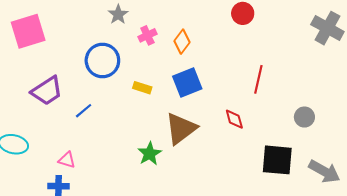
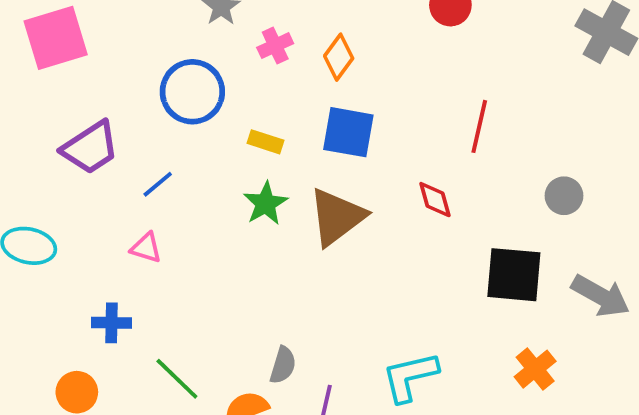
blue square: (187, 82) -> (348, 132), turned 32
green star: (150, 154) -> (266, 203), moved
pink triangle: (67, 160) -> (146, 248), moved

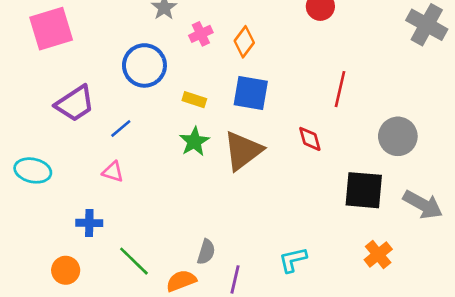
gray circle: (564, 196) -> (398, 136), size x1.5
cyan L-shape: (410, 377) -> (293, 260), size x0.7

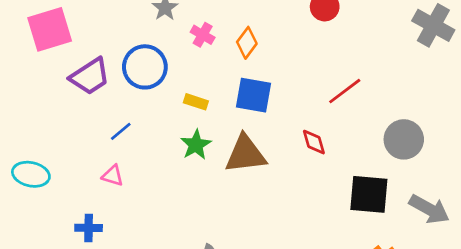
pink cross: (201, 34) -> (203, 35), turned -35
red line: (340, 89) -> (345, 91), turned 40
purple trapezoid: (75, 104) -> (90, 76), moved
brown triangle: (243, 151) -> (246, 154), turned 30

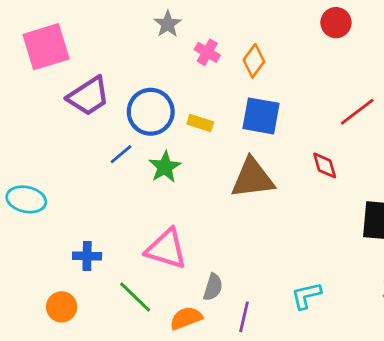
blue circle: (145, 67) -> (151, 112), moved
green star: (196, 145) -> (165, 167), moved
pink triangle: (113, 176) -> (166, 249), moved, size x1.8

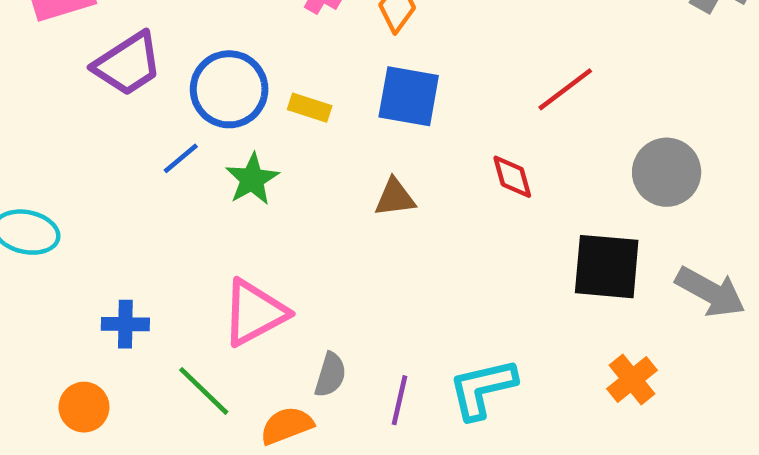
brown triangle: (253, 178) -> (395, 198), size x0.6
pink triangle: (166, 249) -> (254, 313), turned -45
cyan L-shape: (306, 296) -> (482, 389), size x1.4
purple line: (244, 317) -> (399, 400), moved

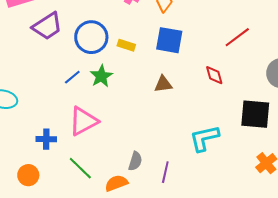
blue line: (181, 158) -> (72, 77), moved
pink triangle: (254, 313) -> (83, 121), moved
cyan L-shape: (482, 389) -> (204, 138), moved

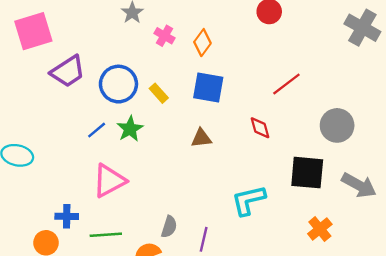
yellow rectangle: (126, 45) -> (159, 93), turned 30
blue cross: (46, 139) -> (67, 216), moved
green line: (80, 168) -> (106, 235), turned -48

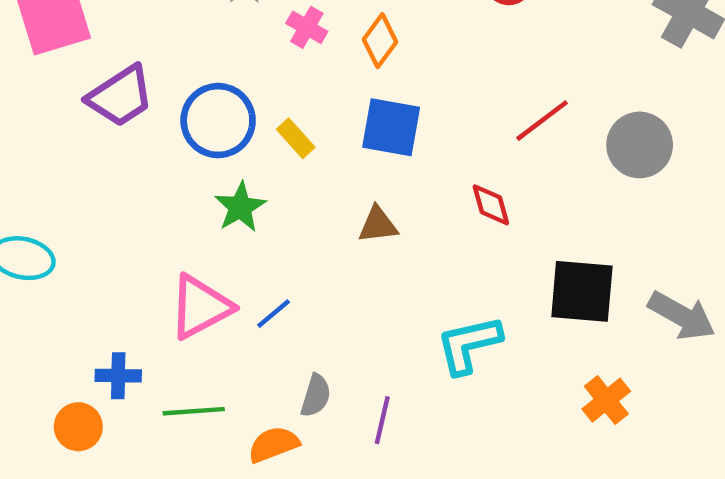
gray circle: (337, 125) -> (640, 145), moved
blue line: (97, 130) -> (274, 314), moved

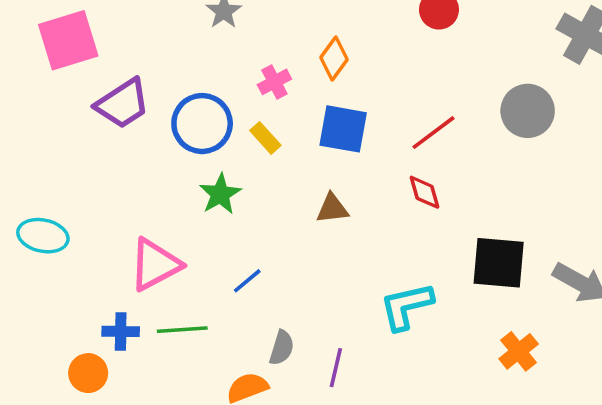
pink cross: (307, 27) -> (274, 82), moved, turned 32
red line: (542, 121) -> (434, 133), moved
gray circle: (640, 145) -> (528, 111), moved
pink triangle: (200, 307) -> (155, 265), moved
green line: (194, 411) -> (182, 330), moved

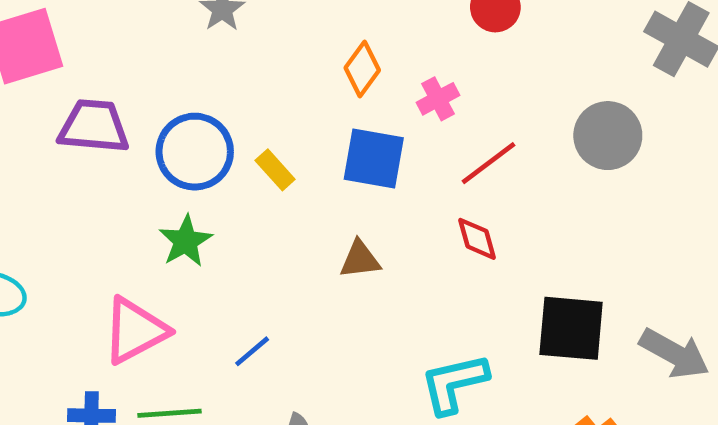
pink cross: (274, 82) -> (438, 99), moved
purple trapezoid: (122, 104) -> (94, 126), turned -142
green star: (220, 194) -> (186, 241), moved

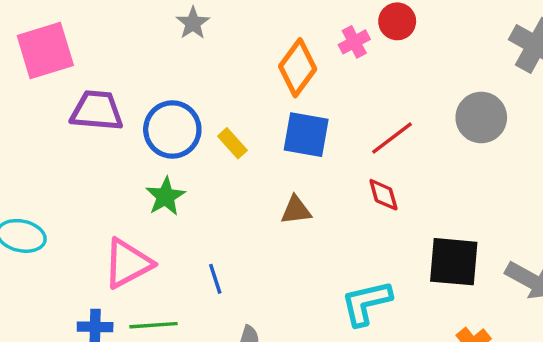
orange diamond: (362, 69) -> (298, 68), size x1.4
pink cross: (438, 99) -> (354, 42), moved
blue line: (252, 351) -> (215, 279), turned -68

